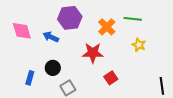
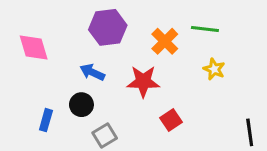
blue arrow: (51, 37) -> (92, 72), moved

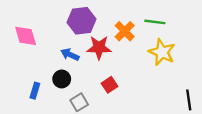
yellow star: (214, 69) -> (162, 52), size x1.6
red star: (143, 81) -> (99, 48), moved
red square: (171, 120) -> (109, 85), moved

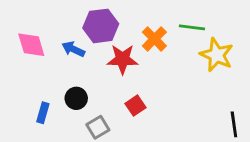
yellow star: (162, 52) -> (217, 55), moved
blue arrow: (70, 55) -> (73, 49), moved

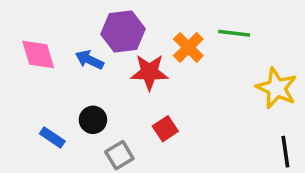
yellow star: (217, 55) -> (277, 88), moved
blue rectangle: (43, 113) -> (52, 137), turned -72

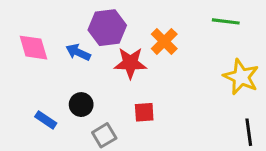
green line: (234, 33) -> (226, 21), moved
red square: (165, 129) -> (144, 112), turned 30

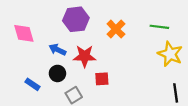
green line: (226, 21) -> (159, 27), moved
blue arrow: (78, 52) -> (57, 50), moved
red star: (130, 63) -> (85, 56), moved

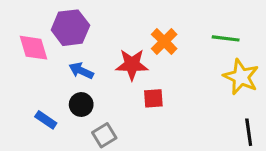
purple hexagon: (76, 19) -> (70, 28), moved
red star: (85, 56) -> (132, 65), moved
red square: (102, 79) -> (153, 98), moved

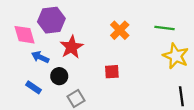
red star: (132, 65) -> (72, 47), moved, turned -30
blue arrow: (81, 71) -> (40, 57), moved

